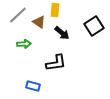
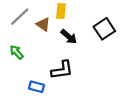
green arrow: (24, 44) -> (17, 52), moved, turned -128
blue rectangle: (33, 86) -> (37, 87), moved

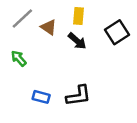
yellow rectangle: (61, 11) -> (78, 16), moved
black L-shape: (62, 70) -> (78, 96), moved

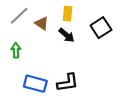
green arrow: (19, 58) -> (16, 50), turned 40
blue rectangle: (41, 97) -> (35, 84), size x1.5

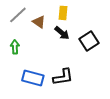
black square: (101, 28) -> (89, 41), moved

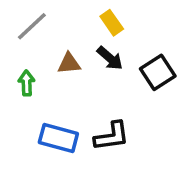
yellow rectangle: (63, 13) -> (112, 23), turned -40
brown triangle: (39, 22) -> (69, 63), moved, turned -40

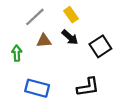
gray line: (32, 26) -> (35, 17), moved
black L-shape: (112, 136) -> (88, 87), moved

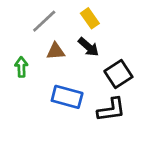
black square: (100, 46) -> (118, 74), moved
blue rectangle: (37, 88) -> (67, 97), moved

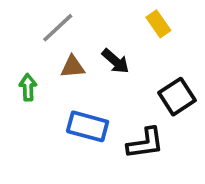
yellow rectangle: (90, 18) -> (158, 24), moved
black square: (118, 74) -> (177, 97), moved

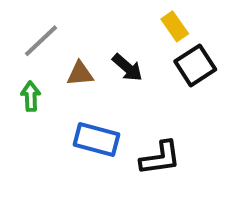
gray line: (58, 28) -> (41, 41), moved
black square: (177, 97) -> (195, 65), moved

